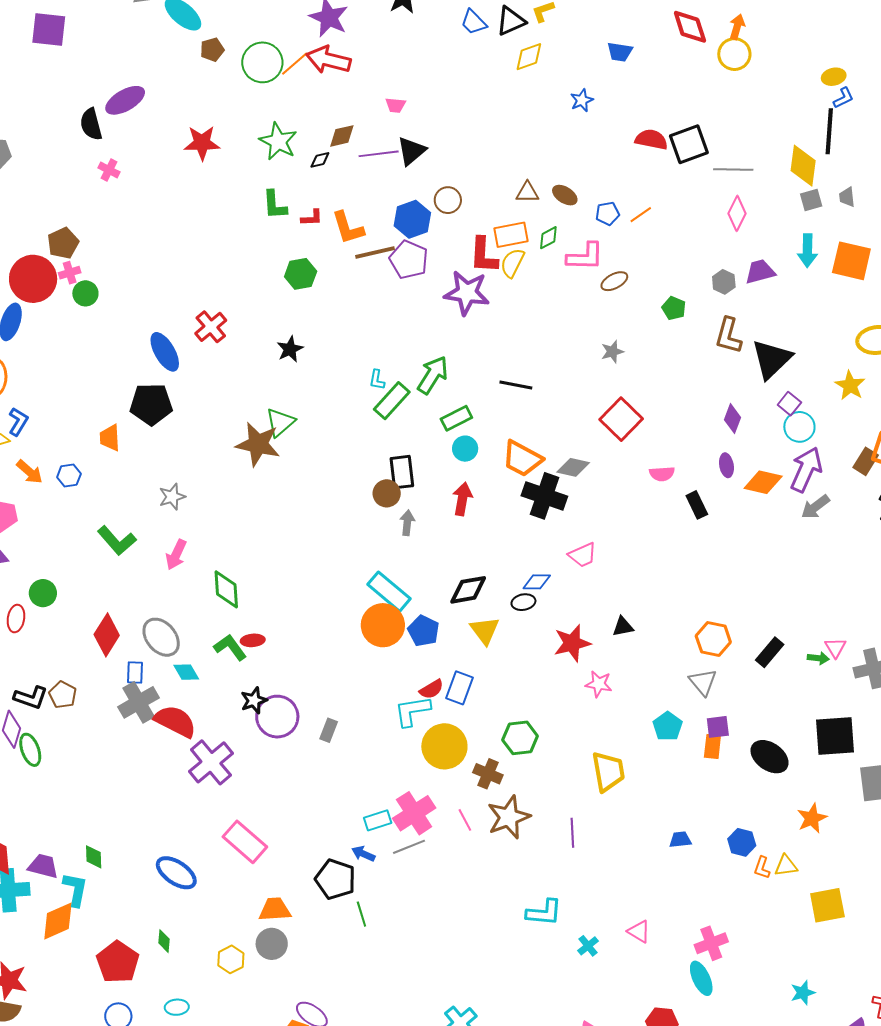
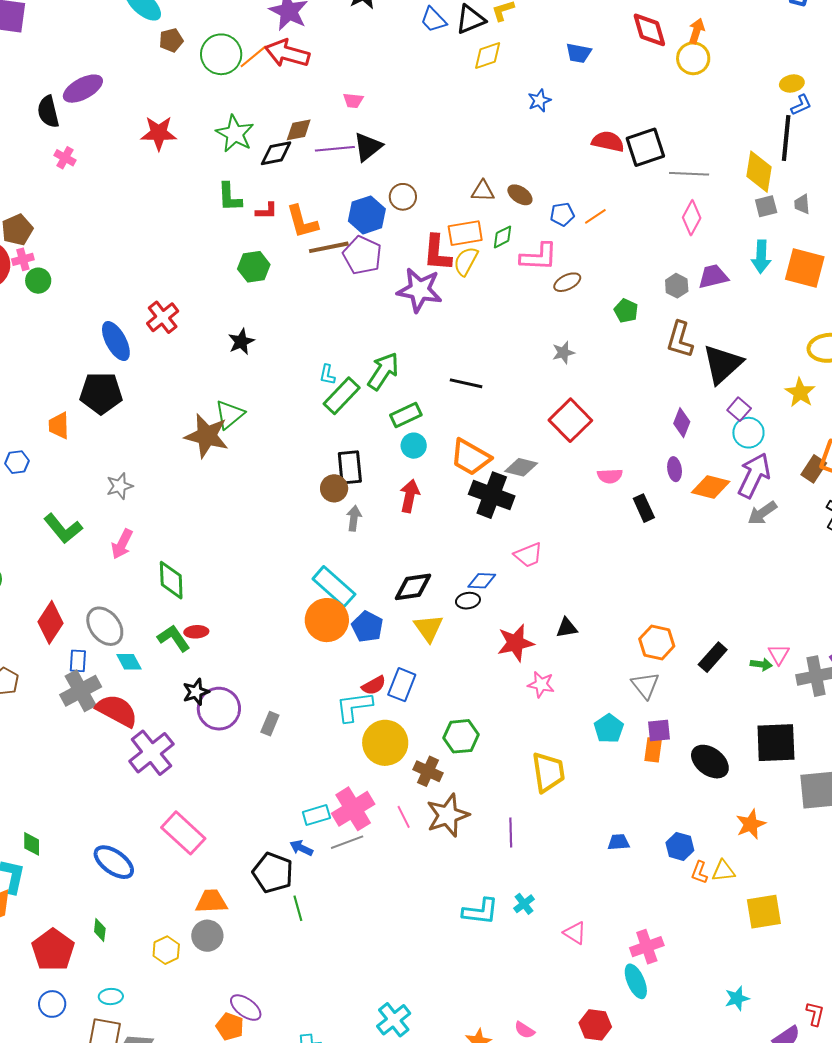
black diamond: (320, 160) -> (276, 153), size x1.6
cyan cross: (588, 946) -> (524, 904), moved

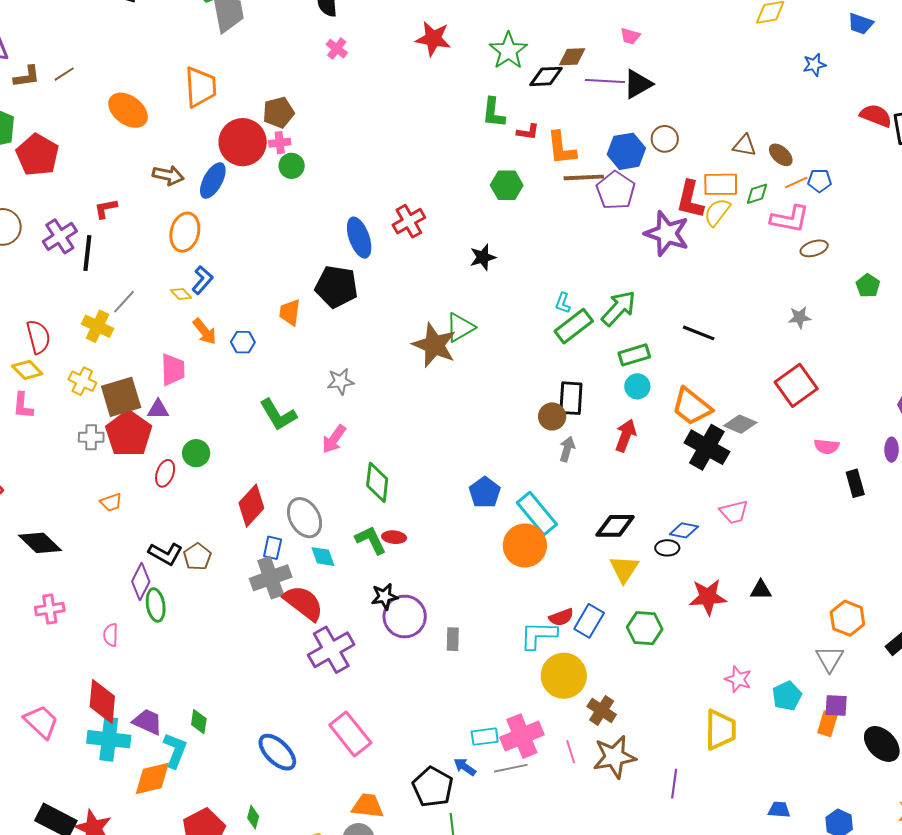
orange line: (595, 216) -> (796, 182), moved
blue pentagon: (367, 627) -> (485, 492), moved
pink star: (541, 684) -> (738, 679), moved
gray rectangle: (270, 724) -> (453, 639), turned -30
green hexagon: (461, 736) -> (645, 628), moved

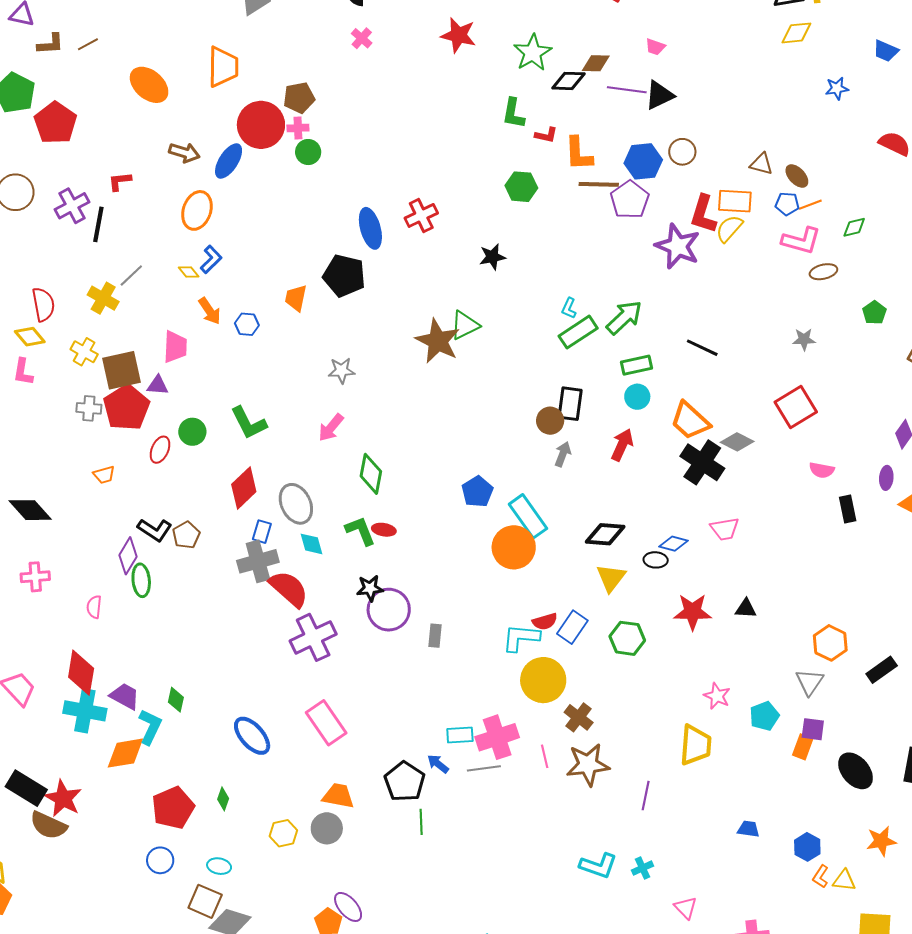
blue pentagon: (820, 181) -> (787, 204), moved
green diamond: (757, 194) -> (854, 227), moved
green L-shape: (278, 415) -> (249, 423), moved

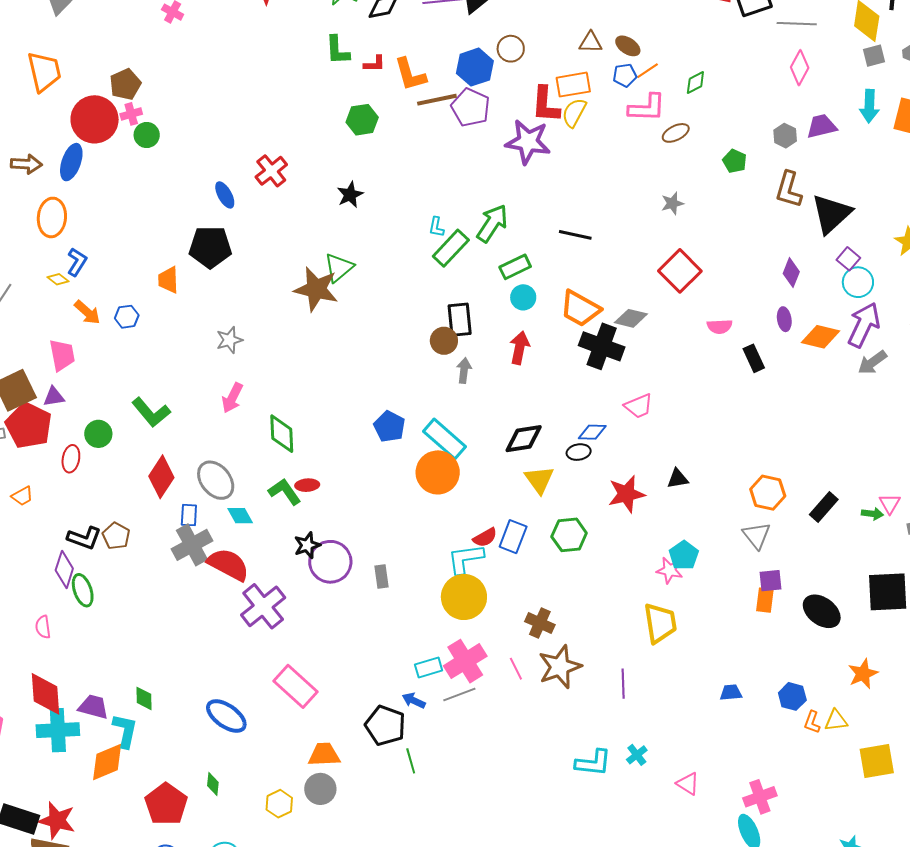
blue ellipse: (370, 228) -> (225, 195), size x0.7
yellow circle: (543, 680) -> (464, 597), moved
cyan pentagon: (764, 716) -> (684, 555), moved

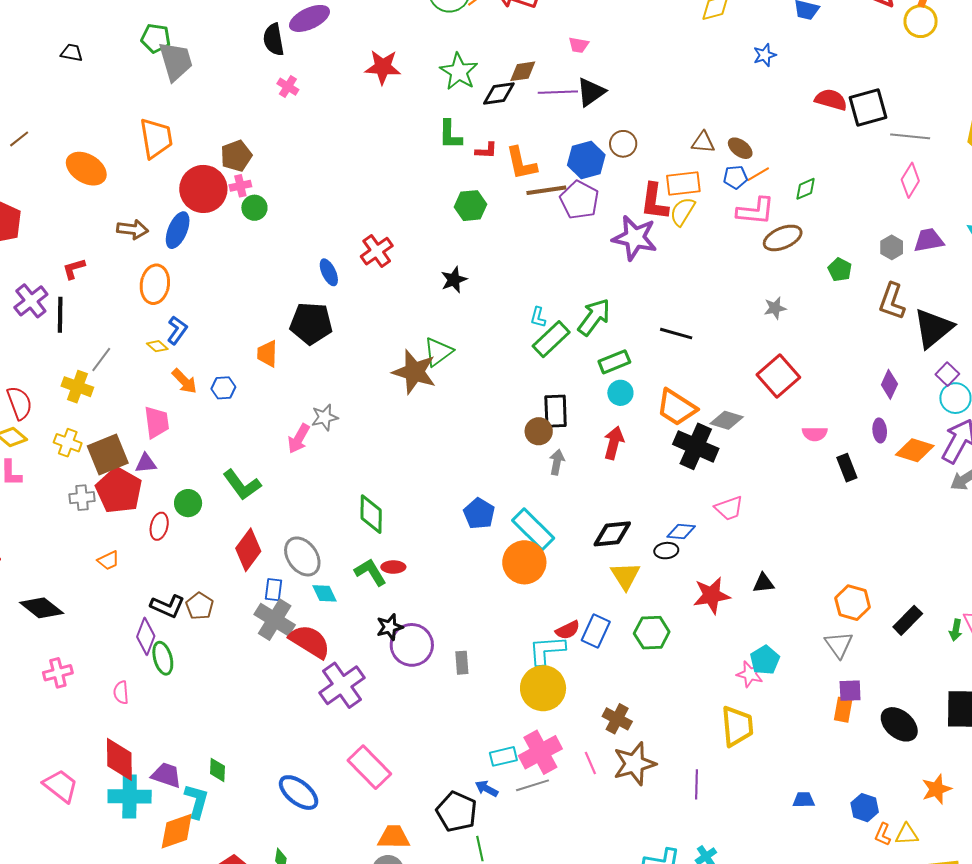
brown ellipse: (676, 133) -> (783, 238), size x1.4
pink arrow: (232, 398) -> (299, 439), moved
green arrow: (872, 514) -> (956, 630), turned 90
gray cross: (192, 545) -> (275, 620), turned -33

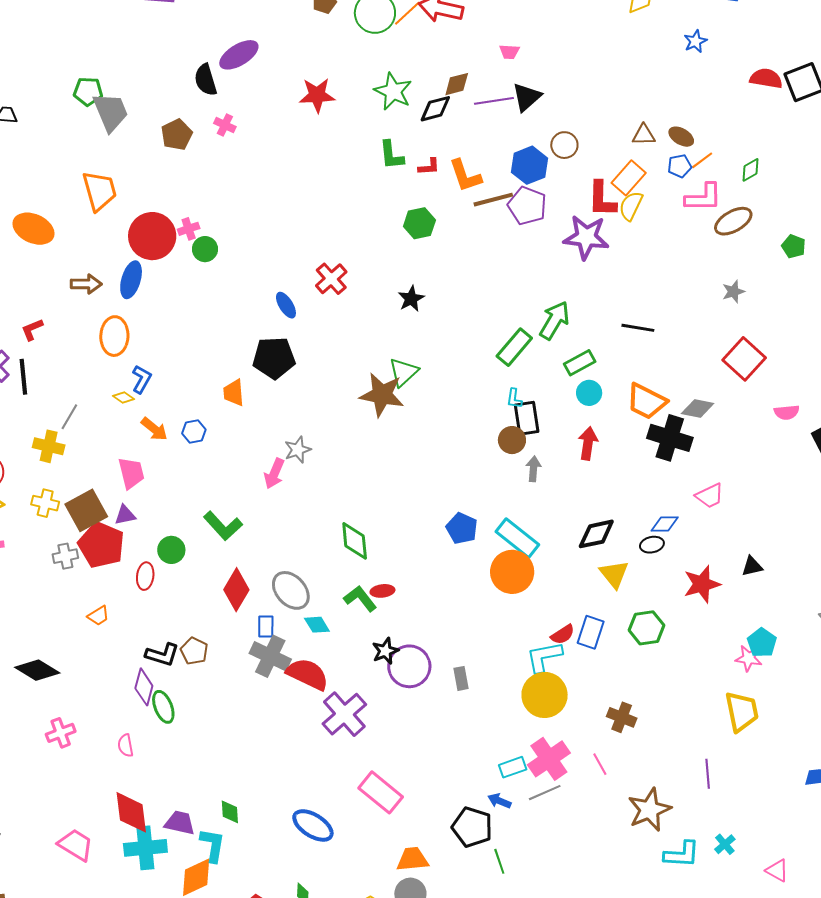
brown pentagon: (236, 156) -> (177, 135), moved
orange rectangle: (683, 183) -> (629, 178), turned -36
cyan L-shape: (538, 317) -> (514, 399), moved
brown star: (634, 764) -> (649, 810), moved

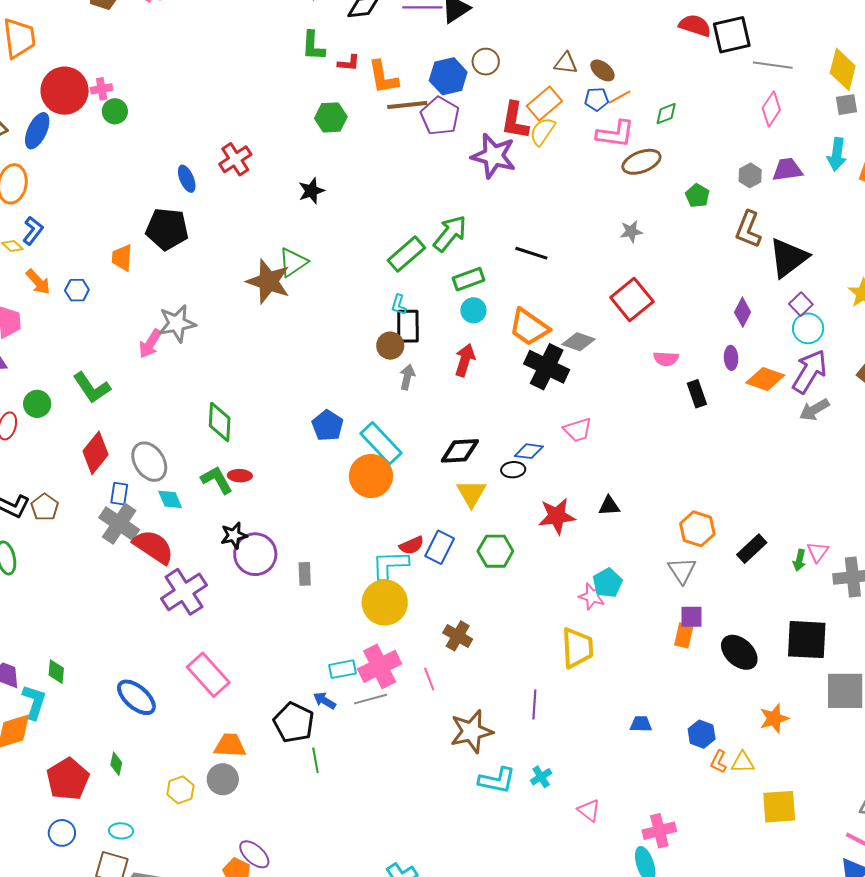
gray star: (298, 450) -> (177, 323), size x1.4

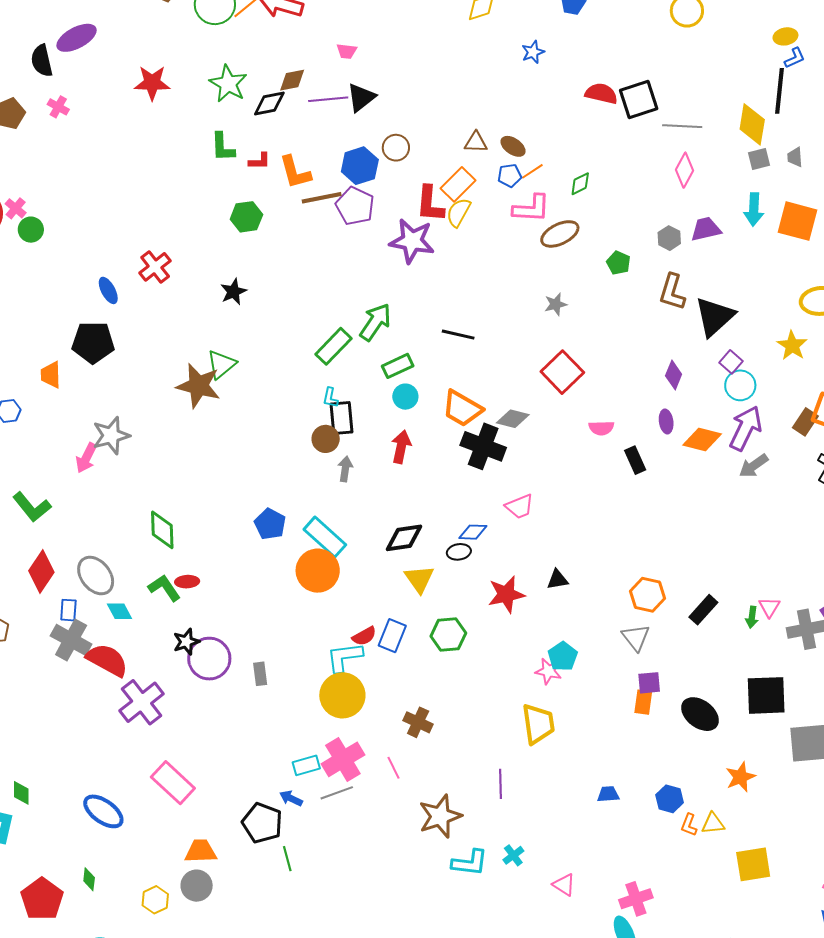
pink cross: (102, 89) -> (16, 208), turned -35

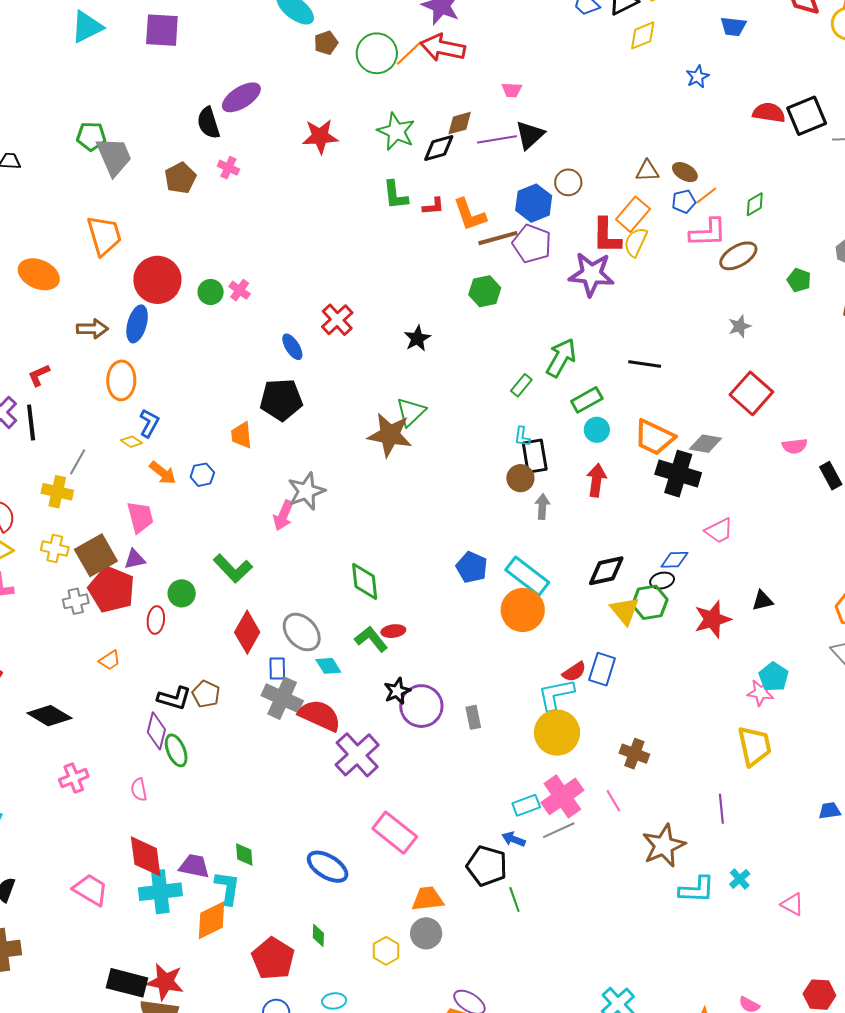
pink cross: (16, 208) -> (240, 290), moved
green hexagon: (246, 217) -> (485, 291), moved
green rectangle: (334, 346) -> (521, 385), size x0.6
green hexagon: (448, 635) -> (650, 602), moved

